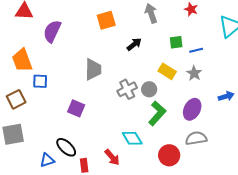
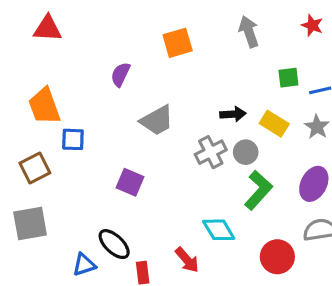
purple semicircle: (52, 31) -> (120, 74), moved, size x0.7
black arrow: (134, 44) -> (233, 114), moved, turned 35
gray trapezoid: (93, 69) -> (157, 120), turned 60

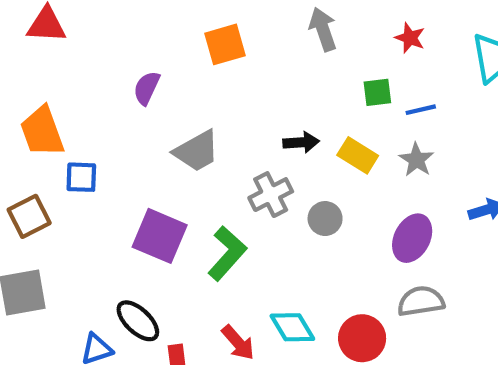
red star: (312, 25) -> (410, 38), moved
gray circle: (246, 152) -> (325, 219), moved
purple square: (130, 182) -> (160, 236), size x1.4
green L-shape: (258, 190) -> (227, 253), moved
cyan diamond: (219, 230) -> (292, 327), moved

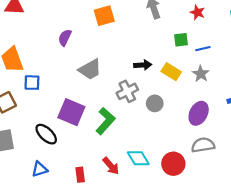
black ellipse: (138, 321) -> (46, 134), moved

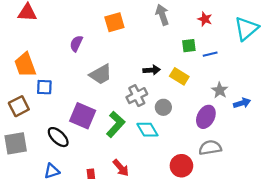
gray star: (201, 74) -> (220, 90), moved
cyan diamond: (138, 158) -> (147, 130), moved

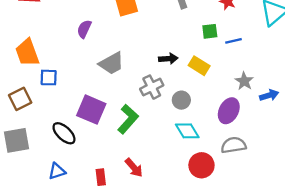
cyan diamond: (147, 130) -> (187, 131), moved

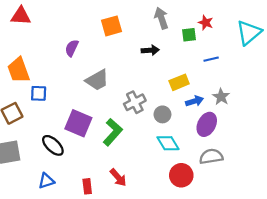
green square: (210, 31) -> (189, 35), moved
black arrow: (168, 59) -> (150, 50), moved
yellow rectangle: (199, 66) -> (179, 82), turned -54
blue arrow: (269, 95) -> (195, 101), moved

